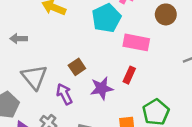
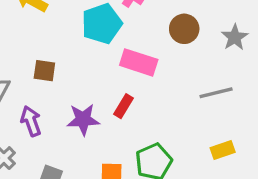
brown square: (77, 67) -> (44, 71), moved, turned 35

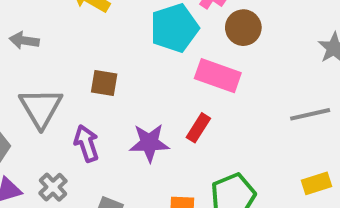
brown circle: (184, 29) -> (243, 28), moved

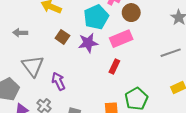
pink rectangle: (218, 76) -> (121, 39), turned -35
brown square: (104, 83) -> (62, 37), moved, turned 32
purple star: (149, 143) -> (88, 43), moved

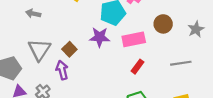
brown circle: (131, 13) -> (163, 24), moved
brown square: (62, 37) -> (69, 49), moved
red rectangle: (114, 66) -> (138, 67), moved

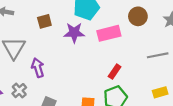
brown square: (69, 49) -> (44, 21), moved, turned 32
red rectangle: (138, 67) -> (115, 72), moved

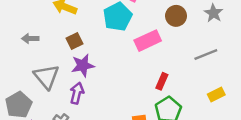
purple star: (74, 33) -> (83, 65), moved
purple arrow: (38, 68) -> (77, 93), turned 42

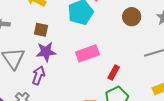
brown square: (74, 41) -> (41, 30), turned 32
pink rectangle: (148, 41) -> (87, 53), moved

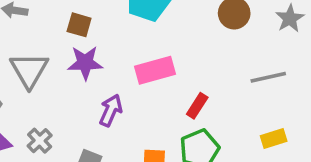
purple arrow: (38, 75) -> (111, 110), moved

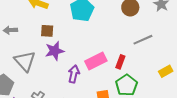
pink rectangle: (155, 70) -> (96, 61), moved
gray line: (268, 77) -> (143, 40), moved

